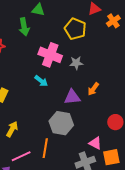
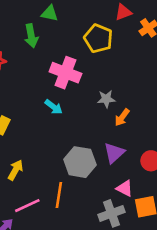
gray star: (76, 63) -> (106, 99), moved
purple triangle: (72, 97) -> (114, 153), moved, turned -36

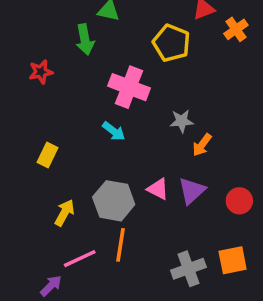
gray hexagon: (80, 162) -> (114, 201), moved
pink triangle: (125, 188) -> (158, 189), moved

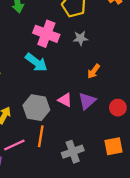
gray star: (182, 121) -> (80, 38), moved
cyan arrow: (114, 131) -> (36, 62), size x1.5
gray cross: (188, 269) -> (73, 152), moved

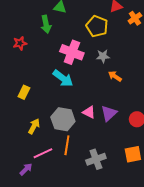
orange arrow: (94, 71) -> (115, 76), moved, turned 88

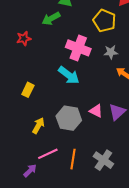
green arrow: (46, 24) -> (51, 19), turned 72
orange line: (67, 145) -> (73, 159), moved
gray cross: (96, 159) -> (103, 160), turned -36

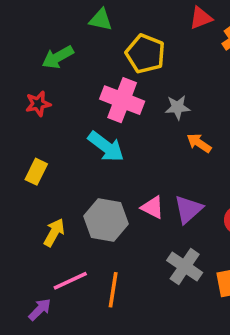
green arrow: (51, 19) -> (58, 57), moved
yellow pentagon: (104, 21) -> (145, 54), moved
red star: (24, 38) -> (38, 104), moved
gray cross: (103, 160) -> (185, 266), moved

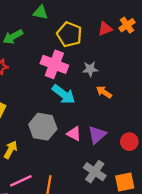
red triangle: (201, 18) -> (105, 29), moved
cyan arrow: (106, 147) -> (64, 94), moved
gray hexagon: (106, 220) -> (43, 127), moved

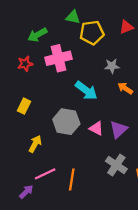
green triangle: (41, 12) -> (73, 17), moved
yellow pentagon: (69, 34) -> (92, 33), turned -30
pink cross: (54, 64) -> (58, 58), moved, turned -35

